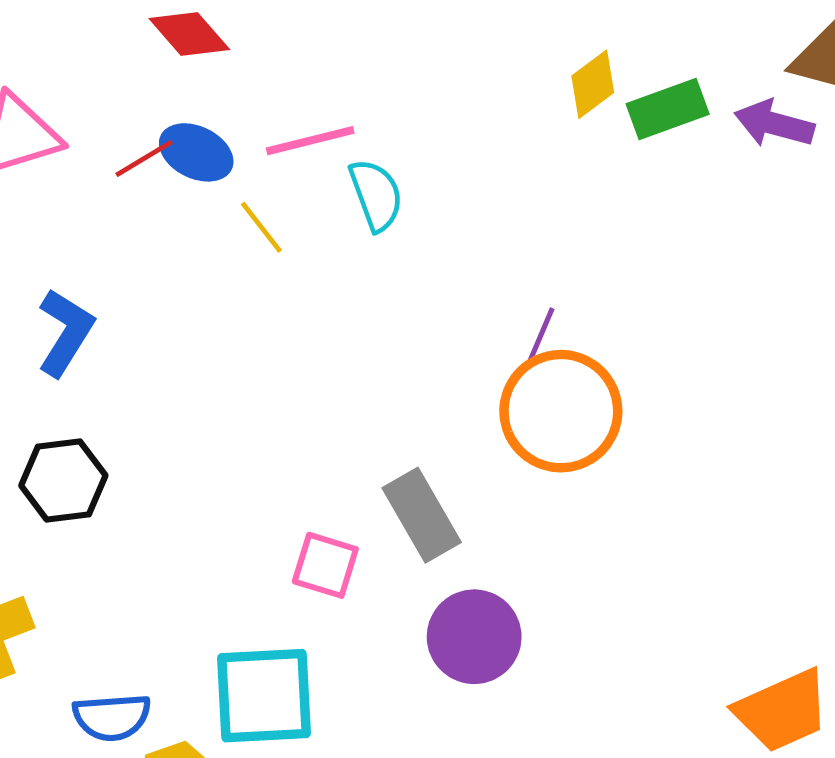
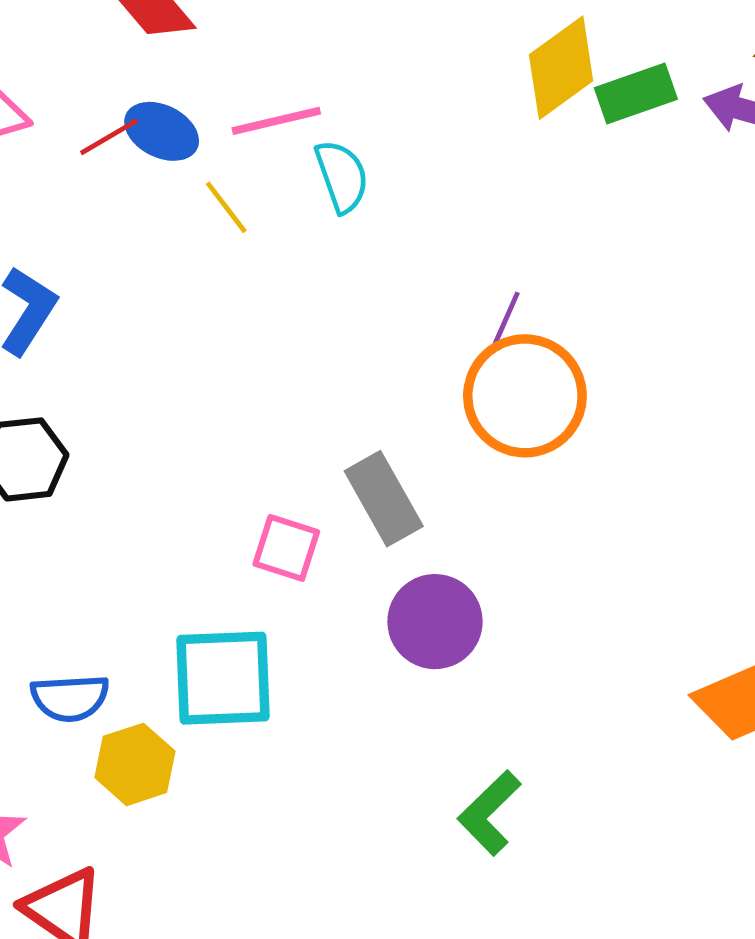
yellow diamond: (593, 84) -> (561, 68), size x1.5

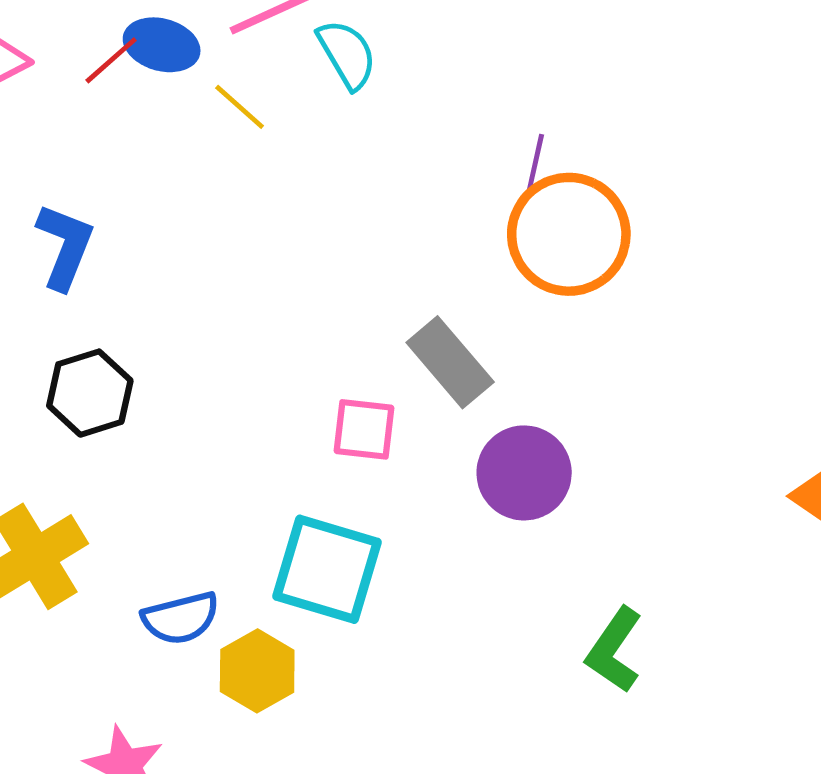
cyan square: (223, 678) -> (327, 569), turned 30

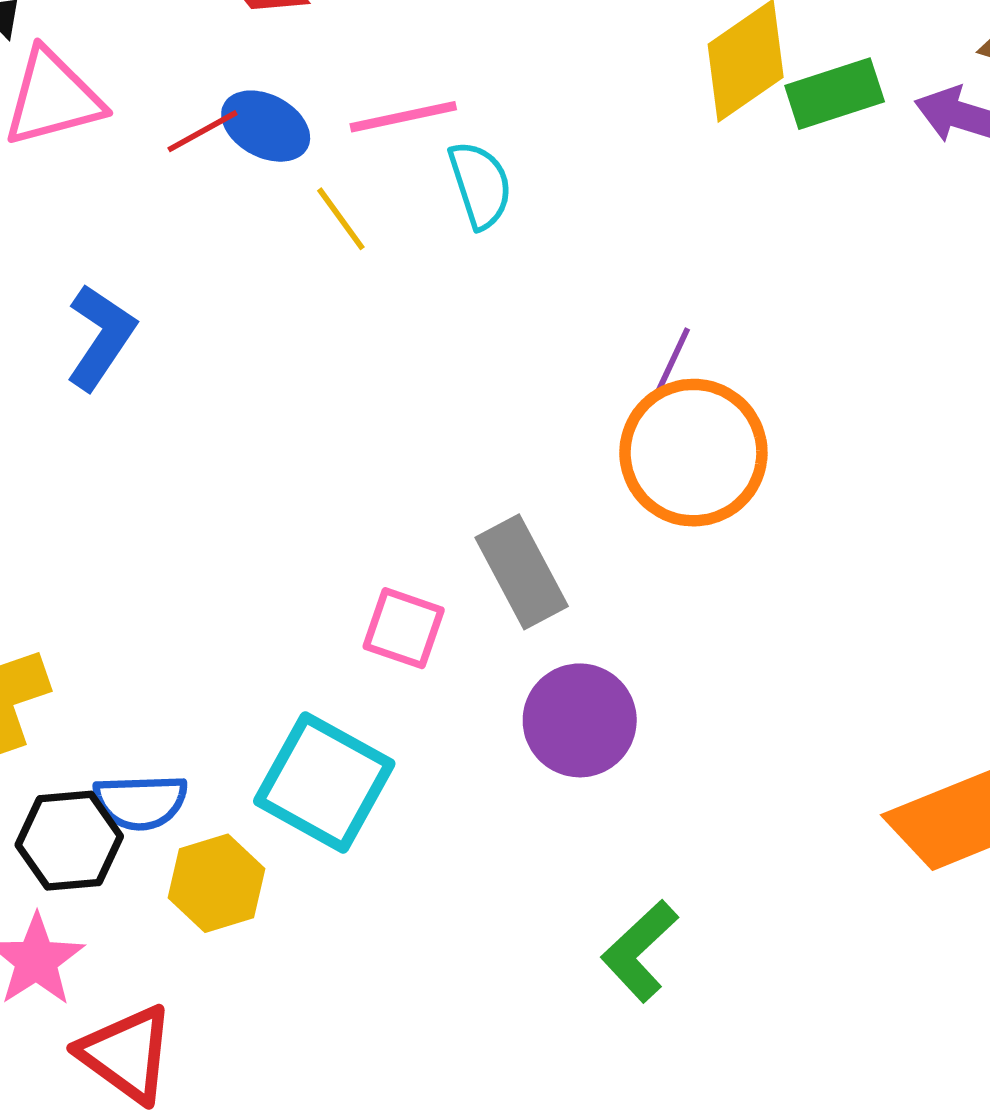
black hexagon: (90, 393) -> (69, 841), moved

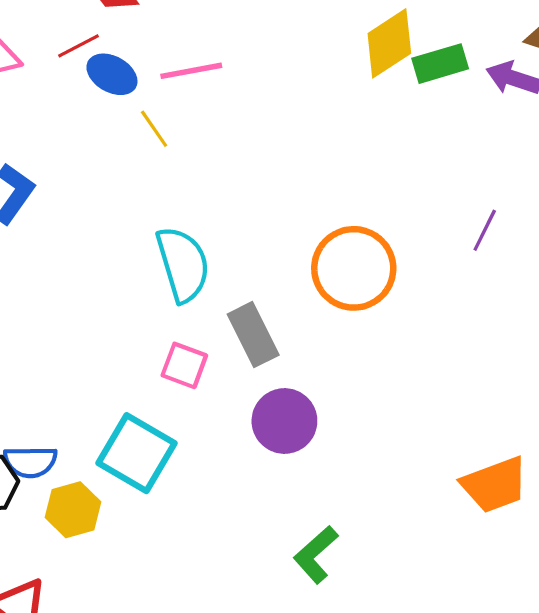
red line: (203, 131) -> (78, 46), moved
cyan semicircle: (480, 185) -> (183, 264), moved, size x1.5
purple line: (671, 364) -> (485, 230), moved

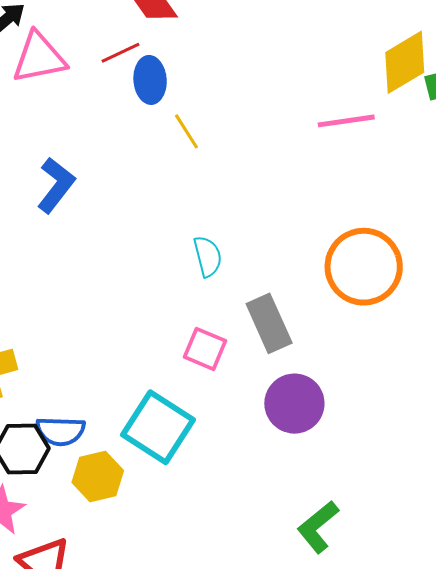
pink line: (191, 71) -> (346, 121), moved
blue ellipse: (112, 74) -> (150, 80), turned 54
cyan semicircle: (183, 264) -> (208, 256), size x0.6

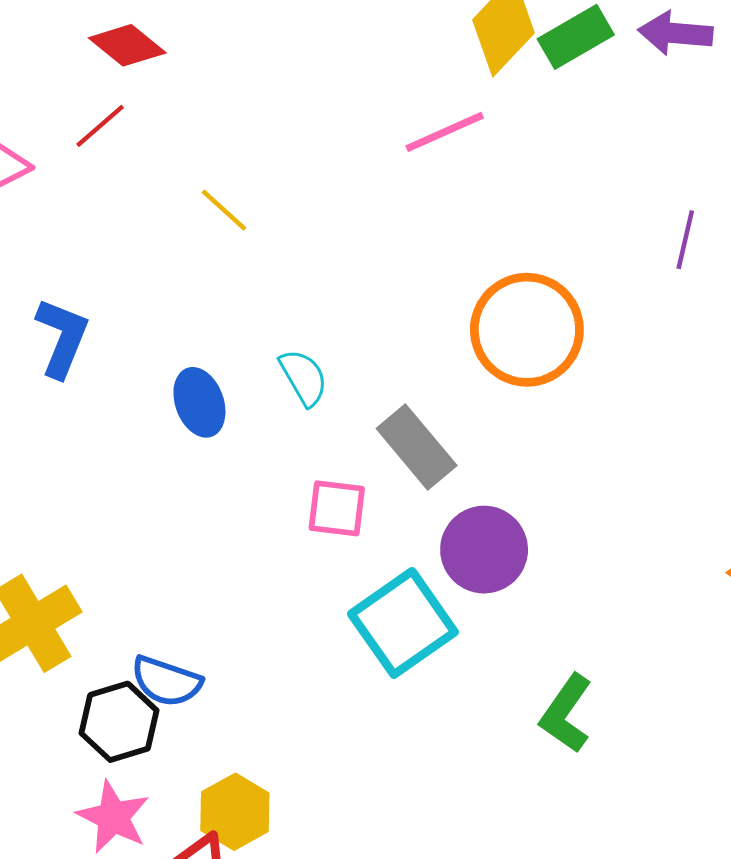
blue ellipse: (150, 80) -> (199, 402), moved
cyan square: (158, 427) -> (403, 623), moved, turned 38
blue semicircle: (61, 431) -> (166, 681), turned 33
yellow hexagon: (98, 477) -> (235, 812), moved

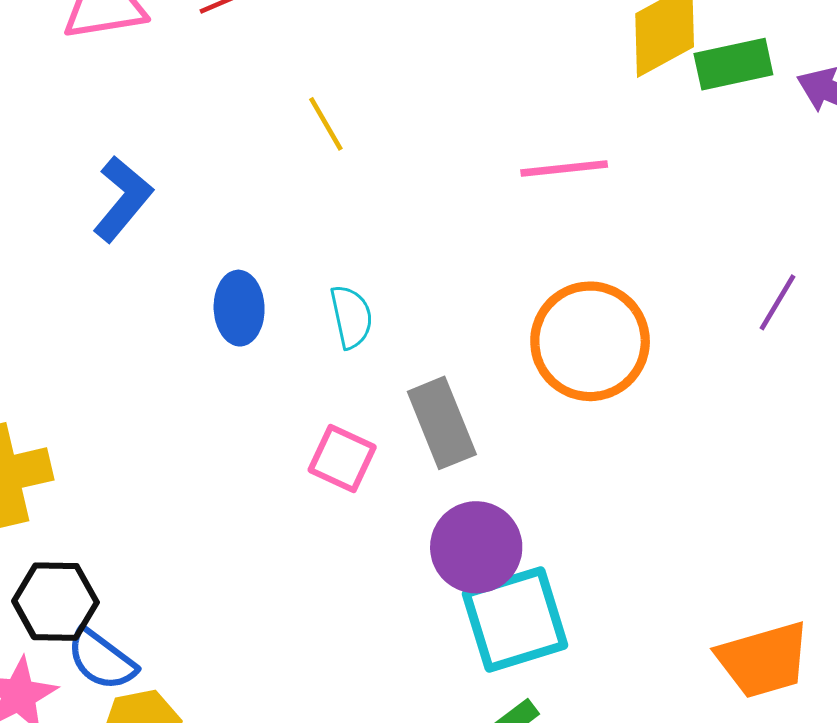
pink line: (445, 132) -> (564, 169), moved
cyan square: (403, 623) -> (515, 620), moved
blue semicircle: (166, 681) -> (101, 659), moved

